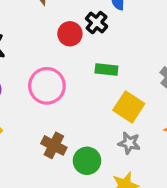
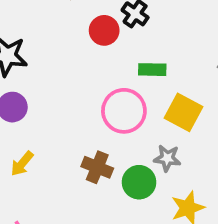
pink circle: (47, 86) -> (124, 111), moved
gray star: (129, 143) -> (167, 158), moved

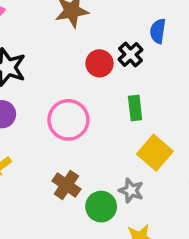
green rectangle: (152, 70) -> (135, 108), turned 70
pink circle: (124, 111) -> (68, 120), moved

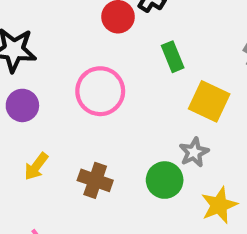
brown cross: (66, 185) -> (95, 180), moved
gray star: (131, 190) -> (194, 152), turned -30

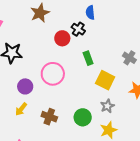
purple circle: (22, 105) -> (25, 86), moved
gray star: (194, 152) -> (107, 106), moved

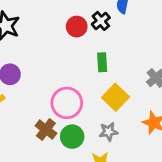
pink circle: (53, 74) -> (67, 103), moved
brown cross: (49, 117) -> (46, 130), moved

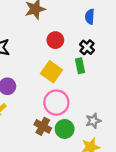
black cross: (101, 21) -> (87, 47), moved
yellow square: (116, 97) -> (51, 72), moved

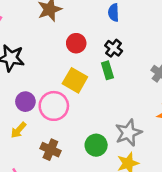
pink circle: (56, 103) -> (54, 106), moved
gray star: (93, 121) -> (128, 133), size x1.5
brown cross: (43, 126) -> (50, 150), moved

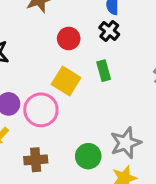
black cross: (114, 48) -> (109, 31), moved
brown cross: (50, 150) -> (36, 160), turned -30

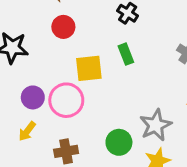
red circle: (69, 38) -> (63, 27), moved
yellow square: (66, 81) -> (89, 68), turned -32

